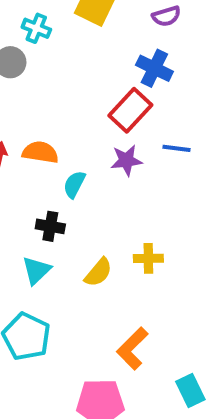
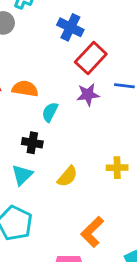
blue cross: (154, 68) -> (70, 27), moved
yellow cross: (148, 258) -> (117, 168), moved

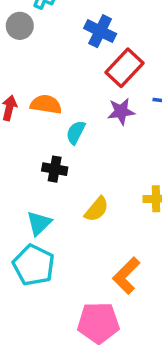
cyan triangle: (22, 175) -> (39, 223), moved

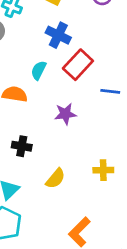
purple star: (121, 111) -> (65, 114), moved
cyan semicircle: (76, 132) -> (39, 70), moved

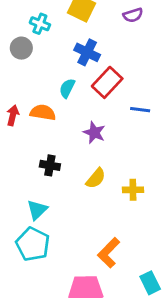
purple star: (65, 114) -> (94, 133), turned 30
yellow semicircle: (55, 179) -> (96, 178), moved

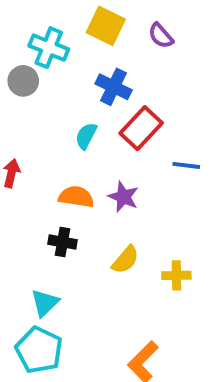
purple semicircle: (133, 15) -> (161, 36), moved, turned 66
cyan cross: (40, 24) -> (49, 48), size x1.4
orange semicircle: (43, 112) -> (76, 197), moved

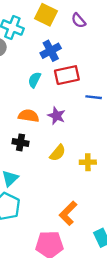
blue cross: (114, 87) -> (51, 51), turned 36
red rectangle: (141, 128) -> (67, 75), turned 35

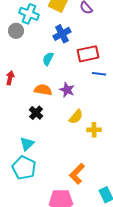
red rectangle: (67, 75) -> (88, 54), moved
black cross: (20, 142) -> (36, 113), turned 32
yellow semicircle: (58, 153) -> (76, 117), moved

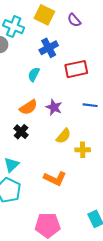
blue line: (99, 74) -> (90, 105), moved
orange semicircle: (43, 90) -> (28, 107), turned 138
orange L-shape: (77, 174) -> (55, 178), moved, turned -110

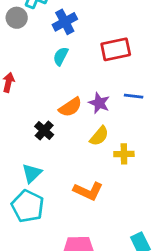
blue cross: (49, 48) -> (65, 22), moved
orange semicircle: (28, 107) -> (70, 107), moved
purple star: (54, 107) -> (99, 103), moved

